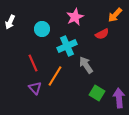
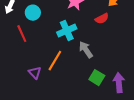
cyan circle: (42, 29) -> (33, 13), moved
red line: (33, 63) -> (22, 34), moved

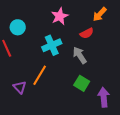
gray arrow: (86, 50) -> (80, 55), moved
green square: (97, 78) -> (82, 83), moved

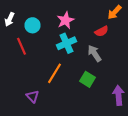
pink star: (60, 16) -> (66, 20), moved
green square: (82, 83) -> (88, 79), moved
purple triangle: (20, 87) -> (32, 96), moved

